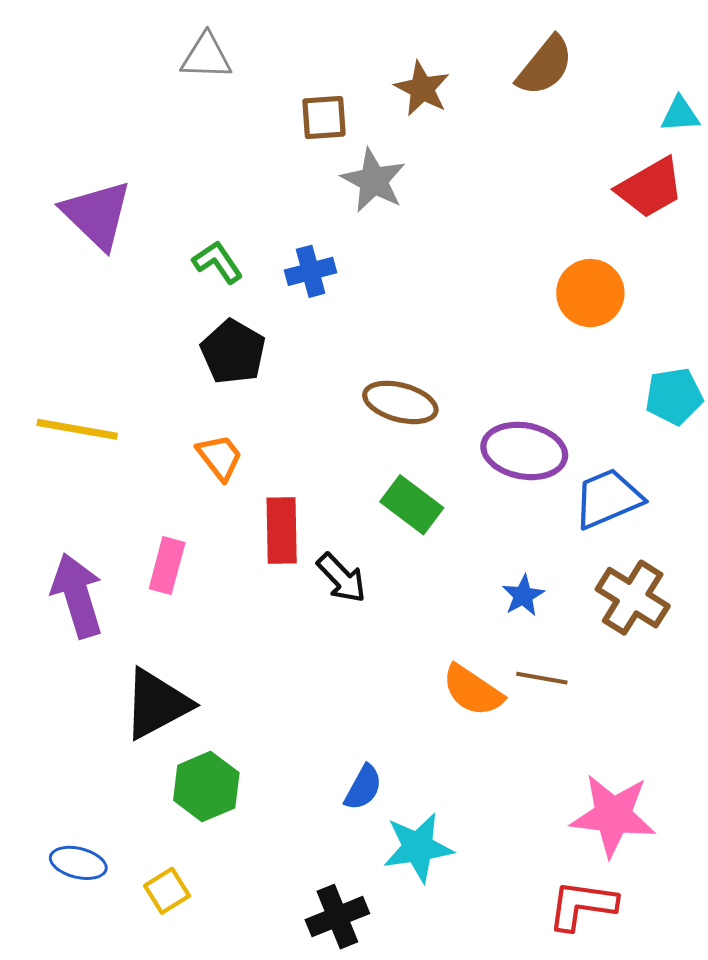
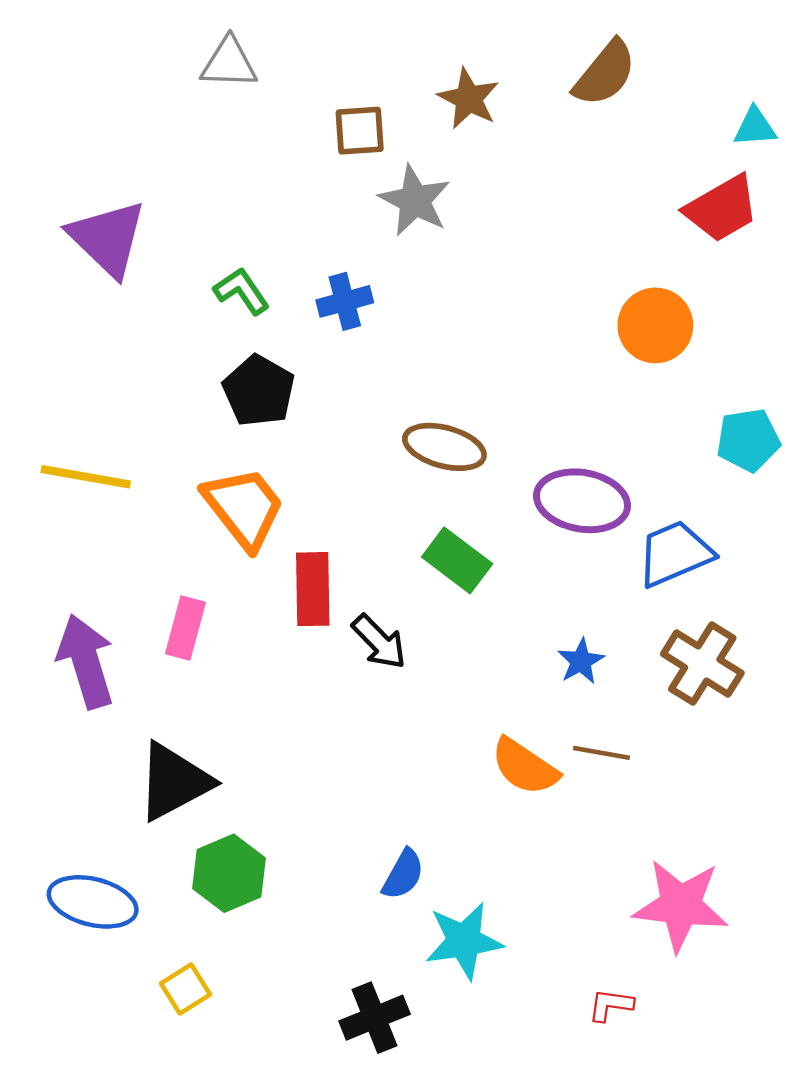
orange trapezoid: (220, 457) -> (244, 508), size x1.6
blue ellipse: (78, 863) -> (93, 902), moved, size x1.4
red L-shape: (582, 905) -> (611, 1005), moved, size x0.6

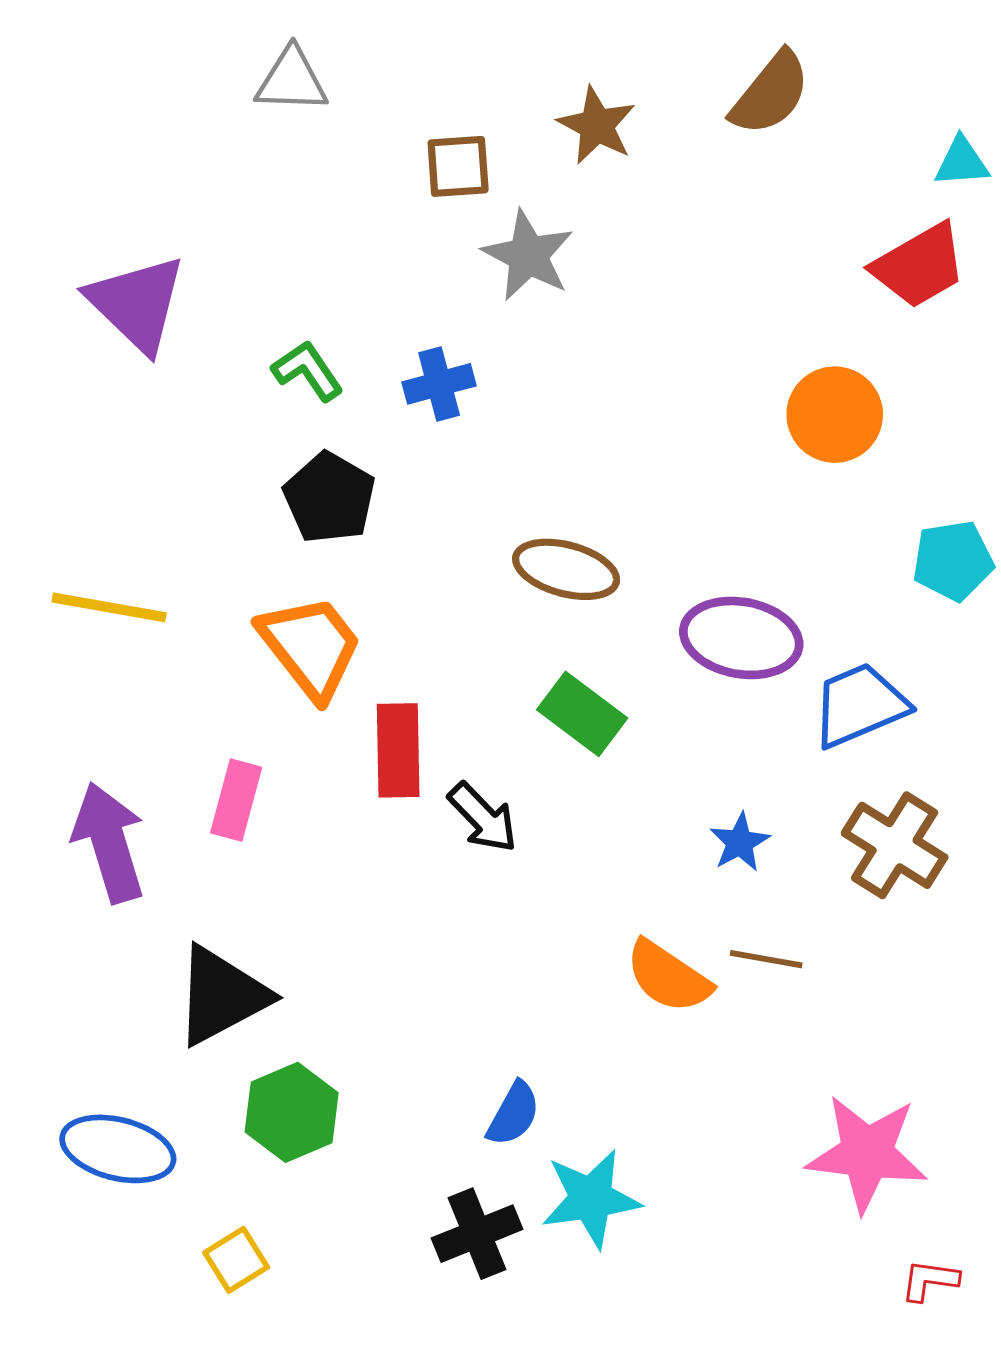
red L-shape: (611, 1005) -> (930, 1280), moved
black cross: (375, 1018) -> (477, 1234), moved

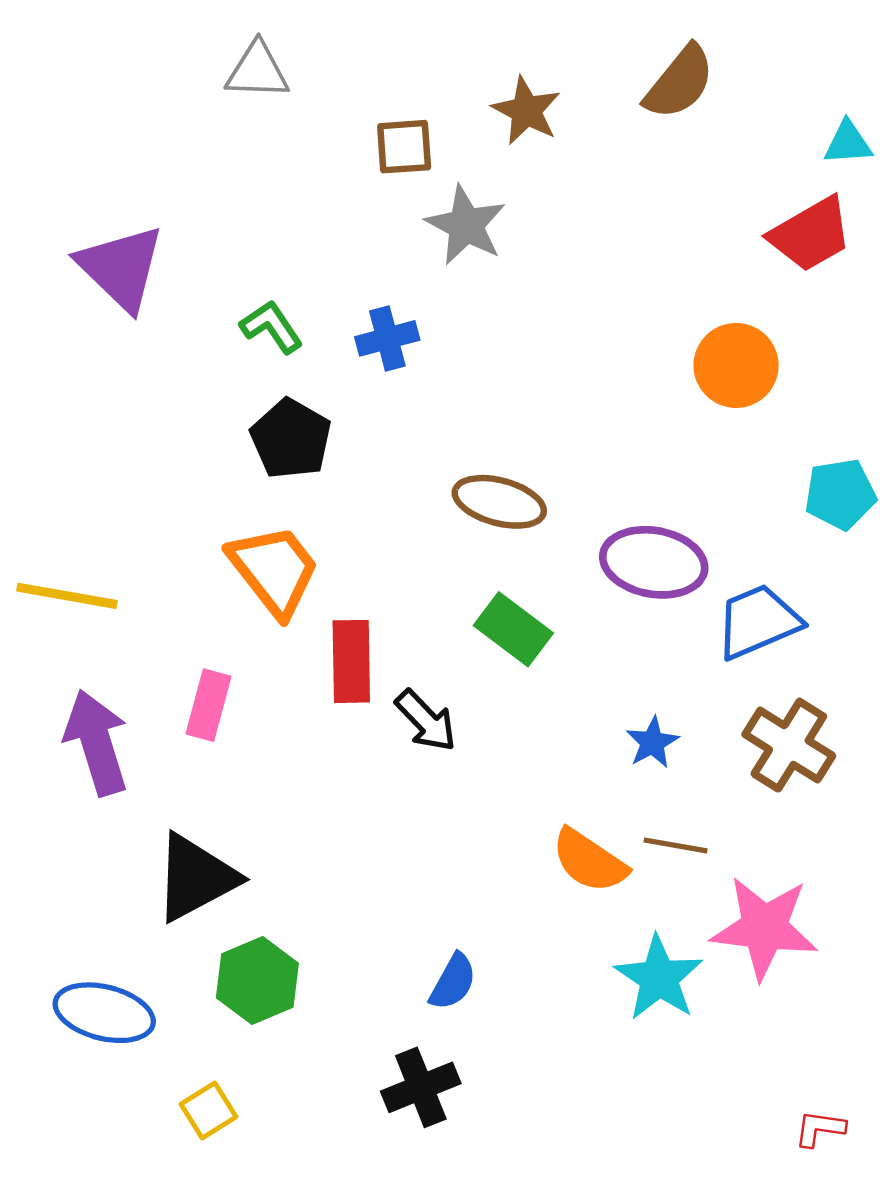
yellow line: (109, 607) -> (67, 596), moved
pink star: (867, 1153) -> (764, 928), moved
cyan star: (591, 1199) -> (659, 978), moved, turned -30

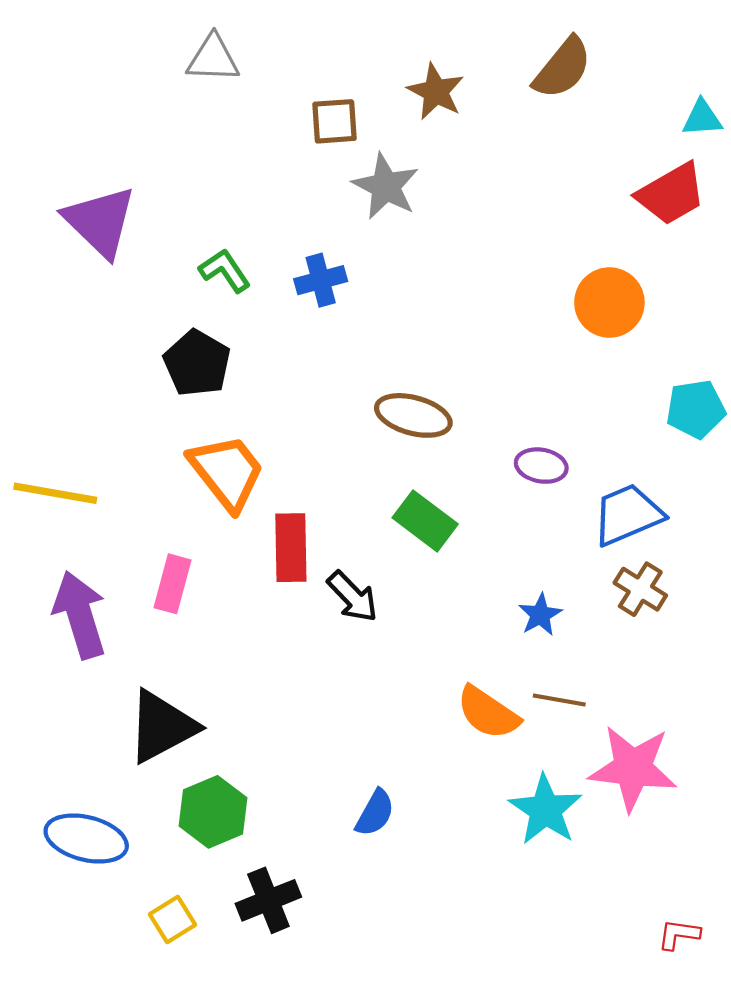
black pentagon: (291, 439) -> (197, 363), moved
purple ellipse: (654, 562) -> (541, 466), size x0.6
brown cross: (789, 745) -> (640, 589), moved, size x0.7
black cross: (421, 1087) -> (268, 900), moved

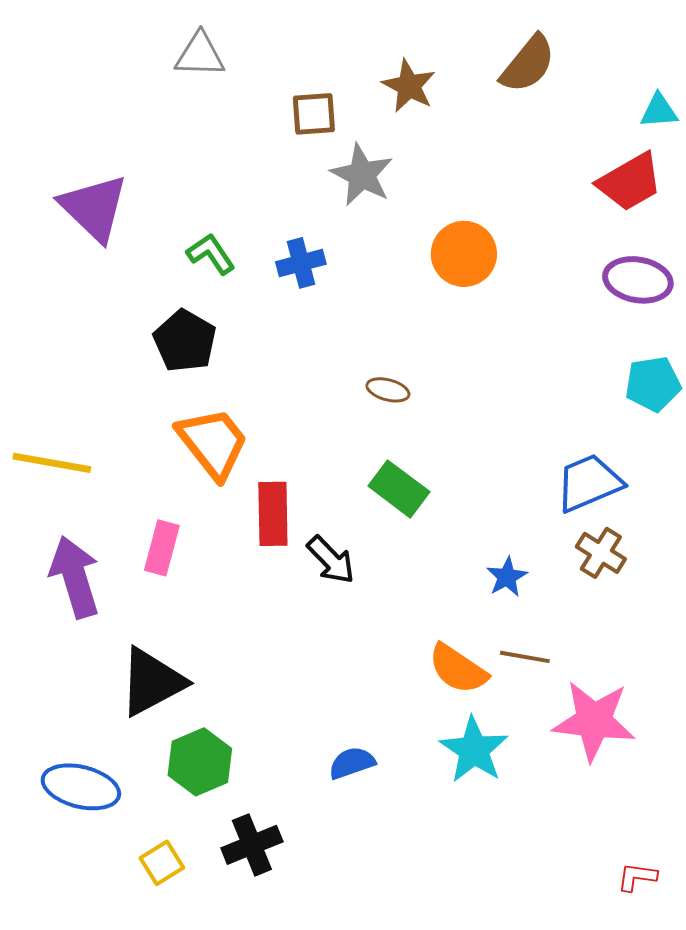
orange circle: (609, 303) -> (464, 254), moved
brown ellipse: (413, 415) -> (388, 390), size x0.6
purple ellipse: (541, 466) -> (638, 280), moved, size x1.4
cyan star: (545, 810) -> (474, 750), moved
blue semicircle: (375, 813) -> (352, 763), turned -138

